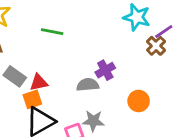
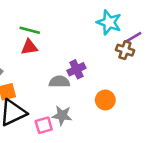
brown cross: (156, 46) -> (125, 50), turned -30
red triangle: (39, 82) -> (29, 47), moved

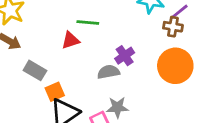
green line: (30, 30) -> (88, 22), moved
orange circle: (105, 100) -> (175, 66), moved, size x1.6

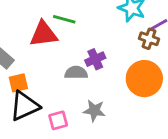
red triangle: (70, 40) -> (44, 34), size x1.5
gray star: (117, 107) -> (94, 111), moved

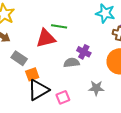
purple cross: (95, 59) -> (84, 52), turned -32
gray star: (94, 111) -> (96, 88), moved

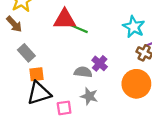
red triangle: (46, 38) -> (65, 19), moved
gray star: (96, 88) -> (89, 96), moved

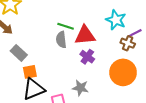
red triangle: (65, 19) -> (85, 35), moved
gray semicircle: (83, 72) -> (61, 40), moved, turned -98

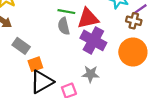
purple cross: (87, 57) -> (93, 40), size x1.6

